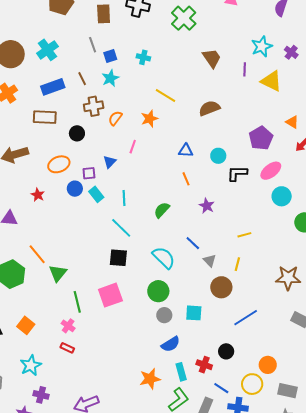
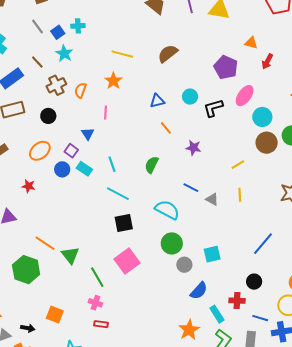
cyan cross: (143, 57) -> (78, 26), moved
purple square: (89, 173) -> (71, 151), turned -32
brown circle: (221, 287) -> (267, 143), moved

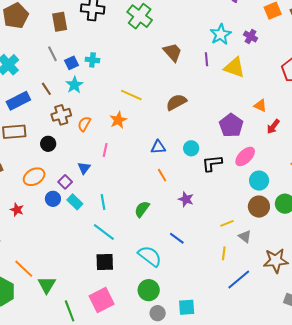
gray triangle: (212, 199) -> (245, 236), moved
blue line: (263, 244) -> (239, 279), moved

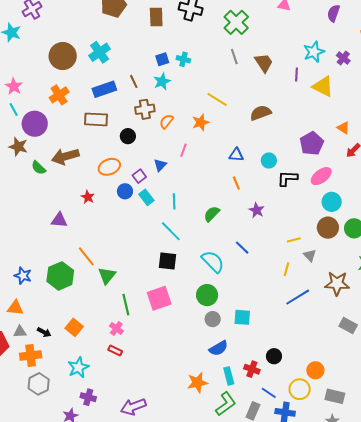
gray line: (52, 54) -> (234, 57), moved

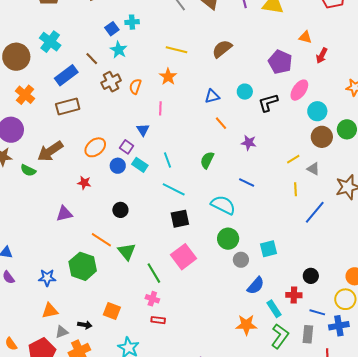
black circle: (128, 136) -> (120, 210), moved
orange star: (197, 383) -> (246, 325), turned 30

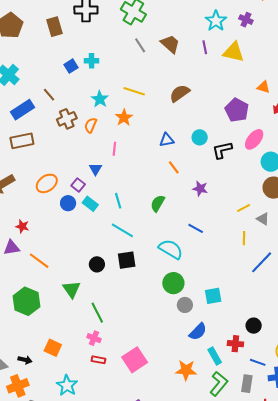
cyan star: (119, 50) -> (100, 99), moved
red star: (84, 183) -> (22, 226), moved
black circle: (120, 210) -> (97, 264), moved
orange line: (101, 240) -> (39, 261), moved
pink square: (184, 257) -> (135, 360), moved

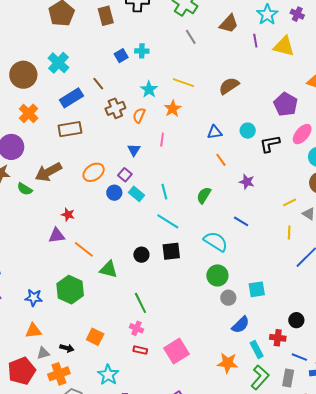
brown trapezoid: (170, 44) -> (229, 24), moved, turned 90
blue triangle: (95, 169) -> (134, 150), moved
green triangle: (72, 289) -> (109, 269), moved, turned -42

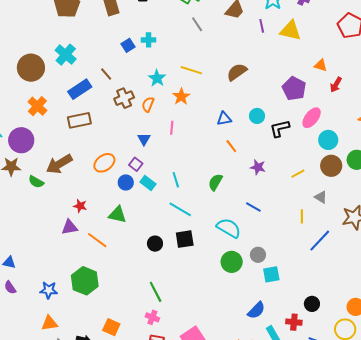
yellow line: (290, 202) -> (298, 174), moved
green triangle: (109, 269) -> (117, 215), moved
gray circle: (228, 298) -> (258, 255), moved

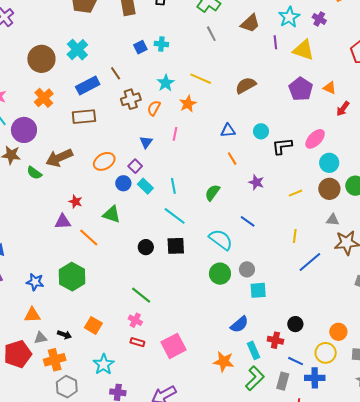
purple pentagon: (294, 89) -> (301, 89), moved
gray triangle: (321, 197) -> (333, 220), moved, turned -32
green line: (156, 292) -> (141, 295), turned -30

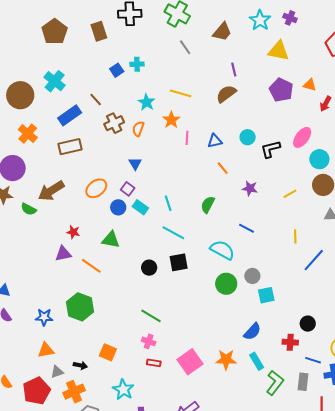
purple line: (275, 42) -> (234, 69), moved
pink line: (175, 134) -> (187, 138), moved
cyan rectangle: (254, 350) -> (257, 361), moved
orange star: (224, 362) -> (226, 360), moved

